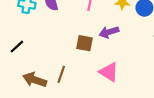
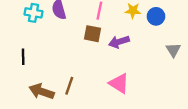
brown square: (85, 43) -> (92, 34), moved
black line: (17, 47) -> (23, 57), turned -48

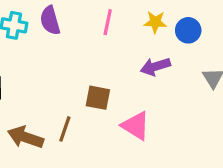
brown square: (92, 34) -> (98, 98), moved
purple arrow: (119, 42) -> (155, 66), moved

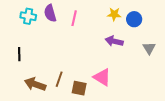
pink line: (108, 22) -> (74, 18), moved
purple arrow: (155, 66) -> (114, 41), turned 30
brown square: (98, 98) -> (79, 88), moved

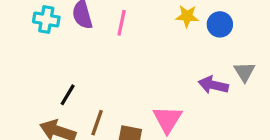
purple arrow: (114, 41) -> (213, 85), moved
black line: (19, 54) -> (68, 95), moved, turned 32
pink triangle: (102, 77) -> (167, 119), turned 30

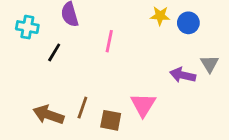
cyan cross: (46, 19) -> (27, 27), moved
pink line: (122, 23) -> (109, 41), moved
black line: (68, 95) -> (54, 52), moved

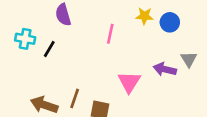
cyan cross: (27, 27) -> (25, 39), moved
pink line: (109, 41) -> (110, 34), moved
pink triangle: (143, 105) -> (129, 82), moved

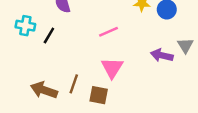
pink line: (110, 34) -> (108, 32), moved, turned 54
pink triangle: (129, 82) -> (112, 68), moved

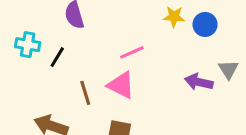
pink triangle: (112, 68) -> (121, 85), moved, turned -35
brown line: (74, 84) -> (85, 93), moved, turned -36

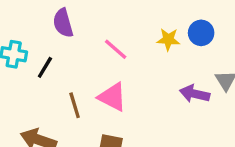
yellow star: (174, 17) -> (168, 39), moved
pink line: (132, 52) -> (116, 49), moved, turned 65

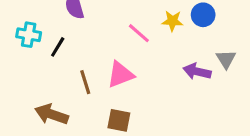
pink line: (116, 49) -> (139, 33), moved
pink triangle: (112, 97) -> (120, 74), turned -48

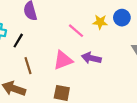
purple arrow: (197, 71) -> (91, 58), moved
brown line: (85, 82) -> (28, 66), moved

